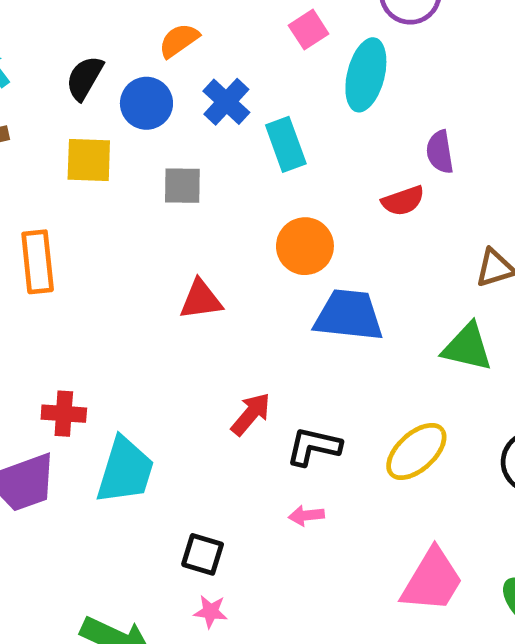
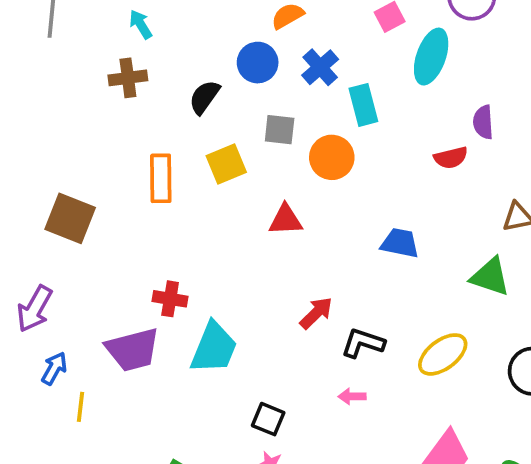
black semicircle: (85, 78) -> (204, 97), moved
yellow square: (89, 160) -> (226, 164), moved, turned -30
orange circle: (305, 246) -> (332, 157), moved
blue trapezoid: (349, 315) -> (400, 243), size x0.7

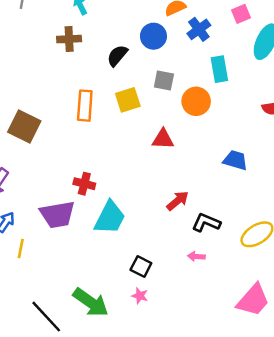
blue cross: (320, 67) -> (199, 29), moved

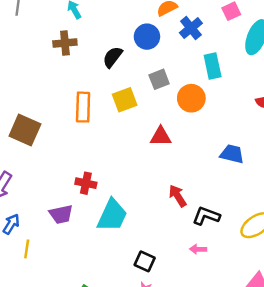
gray square: (164, 81) -> (159, 79), turned -30
red arrow: (178, 201) -> (178, 196), turned -80
purple trapezoid: (57, 214) -> (61, 214), size x0.7

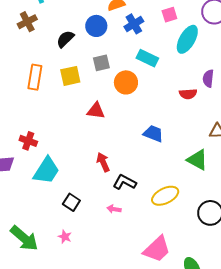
brown cross: (65, 43) -> (27, 22), turned -30
cyan rectangle: (213, 66) -> (147, 58), turned -60
black square: (145, 261) -> (71, 202), moved

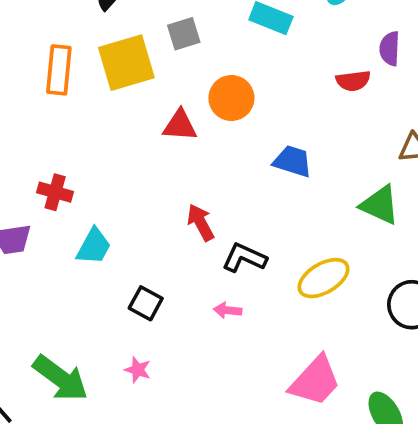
yellow square: (70, 76) -> (126, 63), size x1.4
orange circle: (126, 82) -> (231, 98), moved
cyan trapezoid: (46, 171) -> (94, 246), size x0.7

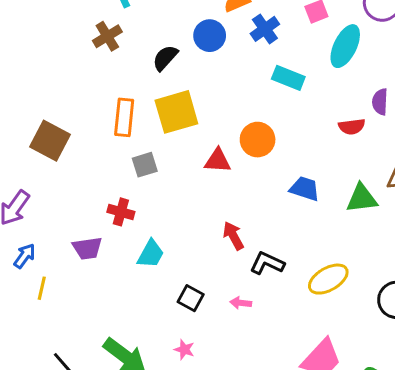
gray square: (184, 34) -> (145, 165), moved
green triangle: (380, 205) -> (362, 198), moved, turned -32
pink arrow: (228, 310) -> (241, 303), moved

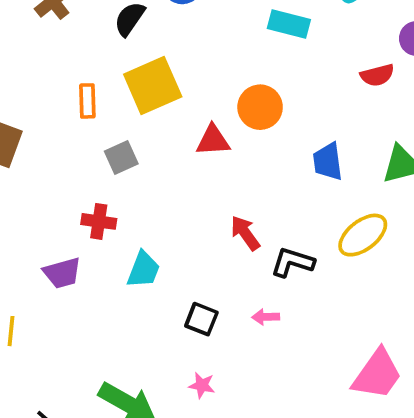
orange rectangle: (124, 117) -> (87, 101), size x0.7
blue trapezoid: (305, 189) -> (328, 162), turned -108
yellow ellipse: (328, 279) -> (363, 235), moved

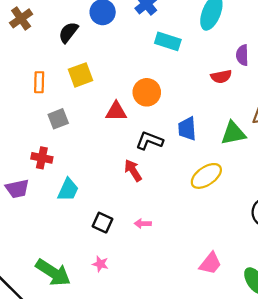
yellow square: (153, 86) -> (80, 75), size x0.7
black L-shape: (293, 262) -> (149, 141), moved
pink trapezoid: (377, 374) -> (210, 263), size x0.7

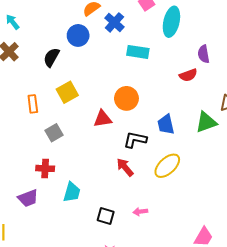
yellow ellipse: (206, 176) -> (167, 166), moved

